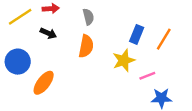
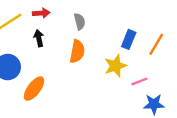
black arrow: (48, 33) -> (39, 38), turned -126

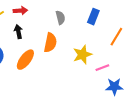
gray semicircle: (80, 21) -> (60, 18), moved
blue rectangle: (129, 39) -> (93, 17), moved
orange ellipse: (34, 89) -> (25, 60), moved

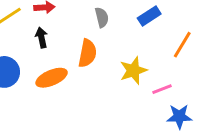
blue rectangle: (93, 17) -> (149, 16), turned 35
orange ellipse: (25, 60) -> (52, 78), turned 30

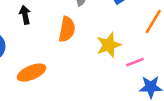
orange ellipse: (52, 78) -> (32, 73), moved

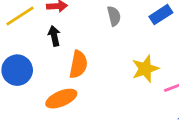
orange semicircle: (67, 29) -> (78, 64), moved

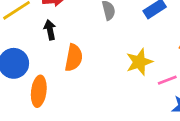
orange ellipse: (61, 99) -> (39, 91), moved, turned -60

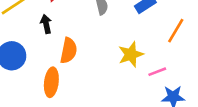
orange ellipse: (39, 91) -> (51, 82), moved

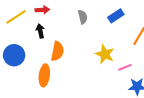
yellow star: (131, 54) -> (105, 54), turned -30

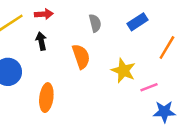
orange semicircle: (57, 51) -> (81, 56), moved, turned -30

